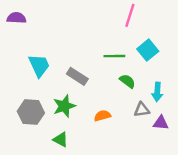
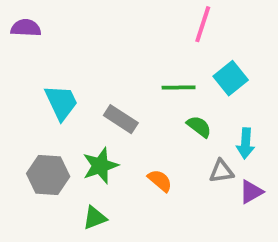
orange semicircle: (102, 116) -> (160, 181), turned 56
purple triangle: (161, 123) -> (251, 192), turned -35
green triangle: (61, 140) -> (95, 218), turned -49

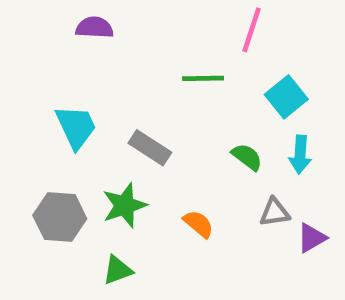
purple semicircle: (26, 28) -> (94, 28), moved
green line: (179, 87) -> (203, 78), moved
cyan arrow: (246, 143) -> (300, 155), moved

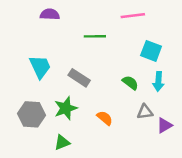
pink line: (252, 30) -> (133, 16), turned 65
green line: (203, 78) -> (95, 36), moved
cyan square: (286, 97) -> (151, 51), turned -30

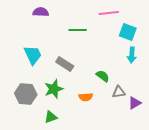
cyan square: (151, 51) -> (128, 32), moved
cyan arrow: (158, 81) -> (132, 55), moved
green semicircle: (130, 83) -> (103, 76), moved
orange semicircle: (105, 118) -> (86, 97), turned 136

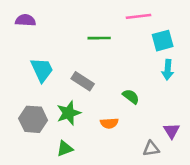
purple semicircle: (41, 12) -> (25, 20), moved
cyan square: (128, 32) -> (163, 41), turned -36
gray triangle: (119, 92) -> (151, 149), moved
purple triangle: (135, 103) -> (172, 131), turned -32

